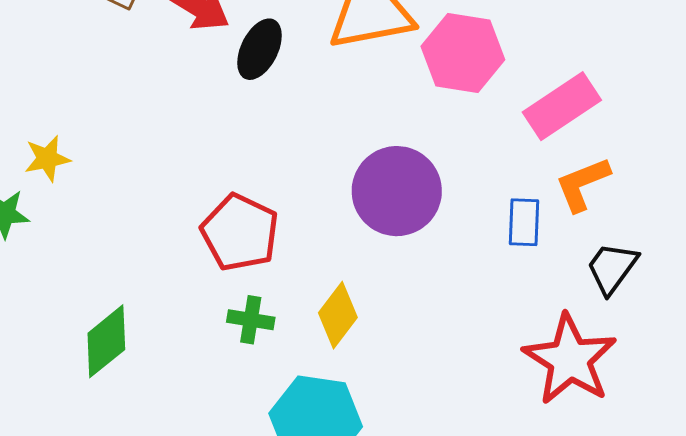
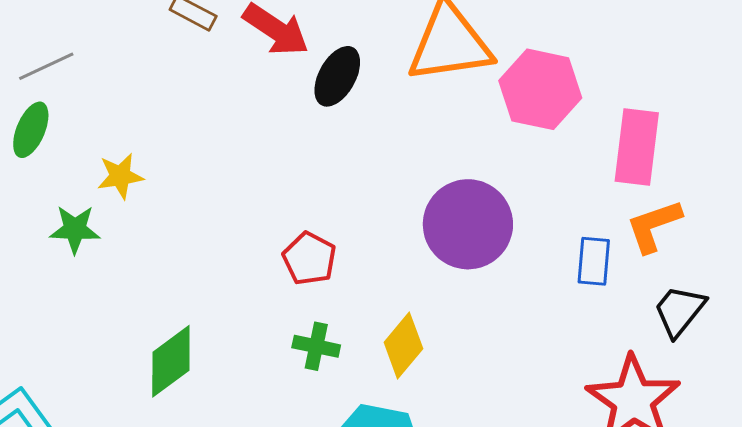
pink rectangle: (562, 106) -> (637, 147), turned -52
red pentagon: (240, 232) -> (309, 259), size x0.7

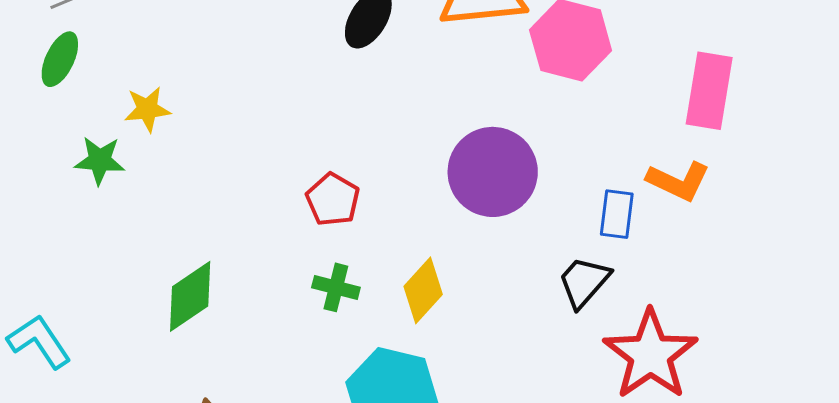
pink rectangle: (637, 147) -> (709, 91), moved
orange L-shape: (654, 226) -> (678, 181), turned -138
black trapezoid: (679, 311) -> (584, 282), moved

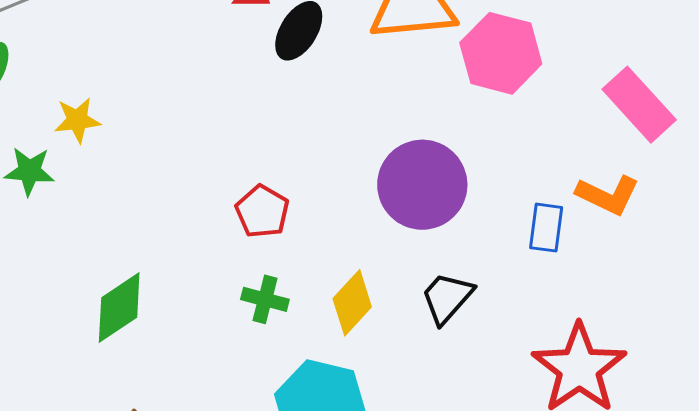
pink rectangle: (709, 91) -> (639, 105), turned -52
black trapezoid: (584, 282) -> (447, 298), moved

